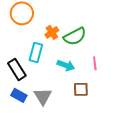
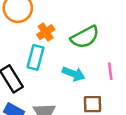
orange cross: (52, 32) -> (46, 32), moved

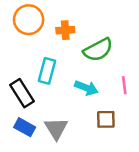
orange cross: (46, 32) -> (65, 30), moved, turned 30

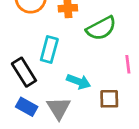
cyan arrow: (86, 88) -> (79, 81), moved

